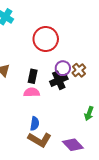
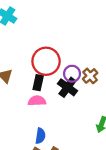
red circle: (46, 39) -> (46, 61), moved
black cross: (59, 80) -> (67, 87), turned -30

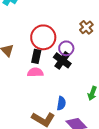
brown cross: (90, 76) -> (86, 27), moved
blue semicircle: (40, 136) -> (61, 103), moved

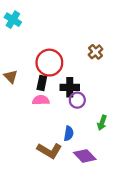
purple circle: (66, 48) -> (77, 100), moved
black cross: (62, 60) -> (70, 87), turned -36

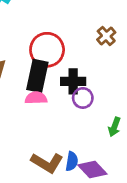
black rectangle: (42, 83) -> (37, 76), size x1.6
blue semicircle: (69, 133) -> (72, 161), moved

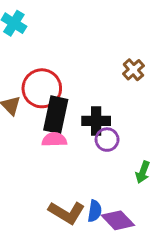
red circle: (47, 50) -> (42, 88), moved

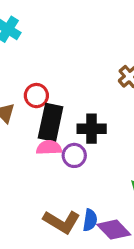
red circle: (42, 88) -> (36, 96), size x0.6
purple circle: (107, 140) -> (74, 155), moved

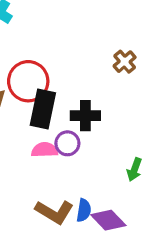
red circle: (36, 96) -> (28, 81), size x1.6
pink semicircle: (49, 148) -> (45, 150), moved

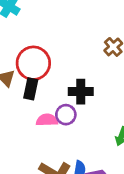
black rectangle: (43, 109) -> (31, 89), moved, size x0.7

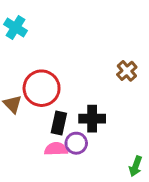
black rectangle: (31, 89) -> (59, 123), moved

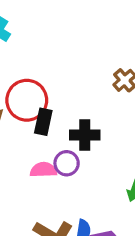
black rectangle: (59, 123) -> (43, 122), moved

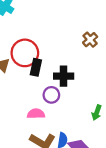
pink semicircle: (43, 170) -> (36, 114), moved

